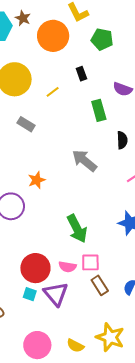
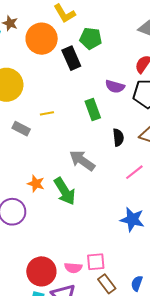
black rectangle: (81, 74) -> (71, 58), moved, size x1.6
yellow line: (53, 92) -> (47, 113), moved, turned 32
orange star: (37, 180) -> (36, 184), turned -30
green arrow: (77, 229) -> (65, 191), moved

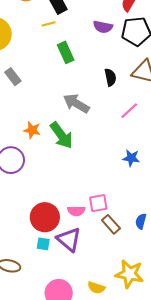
green rectangle: (93, 109) -> (66, 52), moved
yellow line: (47, 113) -> (49, 24), moved
gray rectangle: (21, 129) -> (13, 77), turned 30
blue star: (132, 219) -> (131, 158), size x0.7

